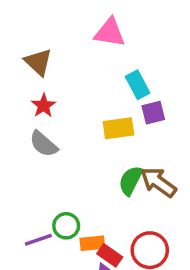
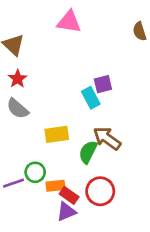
cyan rectangle: (138, 85) -> (91, 98), moved
yellow rectangle: (118, 128) -> (57, 134), moved
green semicircle: (131, 181) -> (88, 152), moved

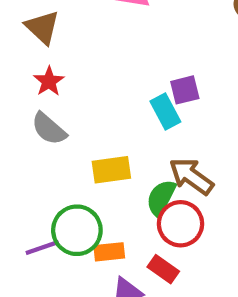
green circle: (35, 172) -> (77, 230), size x1.5
red circle: (100, 191) -> (181, 224), moved
red rectangle: (69, 195) -> (163, 269), moved

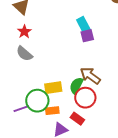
cyan rectangle: (165, 112) -> (83, 25), moved
yellow rectangle: (111, 170) -> (53, 88), moved

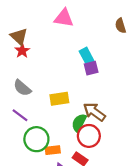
red star: (24, 32) -> (22, 51), moved
yellow rectangle: (53, 88) -> (59, 99), moved
purple line: (21, 109) -> (20, 115), moved, turned 56

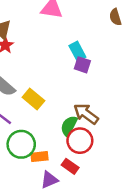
purple square: (91, 68) -> (82, 65), turned 32
yellow rectangle: (59, 99) -> (33, 99), moved, turned 48

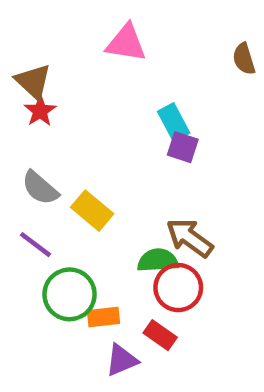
green semicircle: (69, 126) -> (158, 260), turned 60

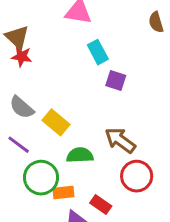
red star: (40, 111) -> (22, 57), turned -30
cyan rectangle: (174, 122) -> (98, 52), moved
green semicircle: (158, 260) -> (80, 155), moved
red circle: (178, 288) -> (137, 176), moved

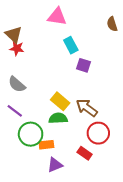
yellow rectangle: (56, 122) -> (60, 101), moved
red rectangle: (101, 204) -> (85, 153), moved

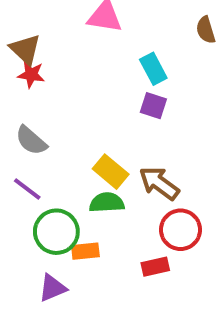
cyan rectangle: (71, 45) -> (153, 69), moved
red rectangle: (85, 153) -> (155, 267), turned -48
purple triangle: (55, 165) -> (52, 288), moved

